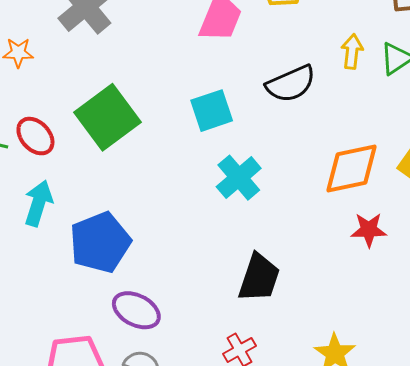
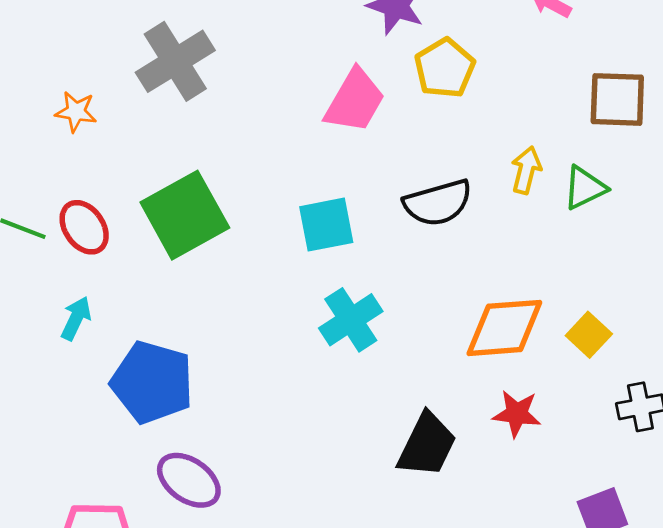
cyan arrow: (38, 203) -> (76, 318), size x0.7
blue pentagon: (100, 242) -> (152, 382), turned 30
black trapezoid: (259, 278) -> (427, 445), moved

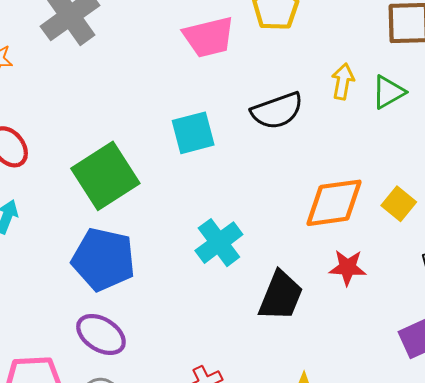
pink trapezoid: (355, 101) -> (209, 37), turned 50
green square: (185, 215) -> (105, 176), moved
cyan cross: (351, 320) -> (219, 243), moved
blue pentagon: (152, 382) -> (103, 259), moved

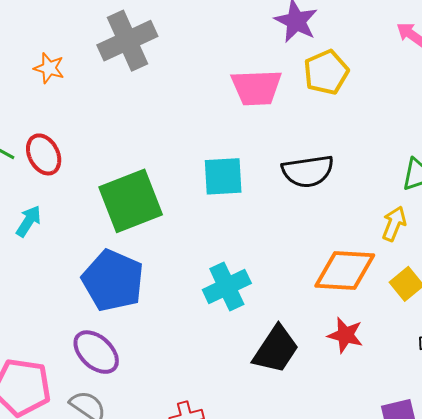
yellow arrow: (343, 81) -> (394, 224), moved

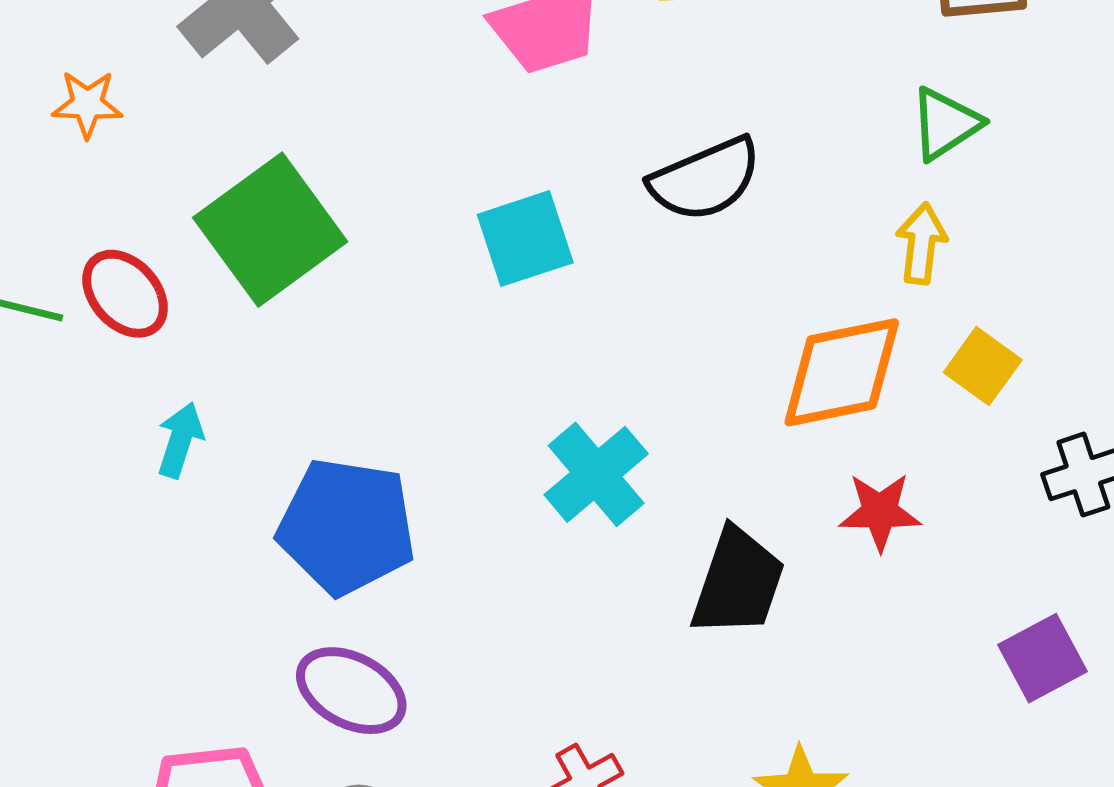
green square: (131, 201) -> (270, 230), moved
cyan arrow: (29, 221) -> (180, 440), moved

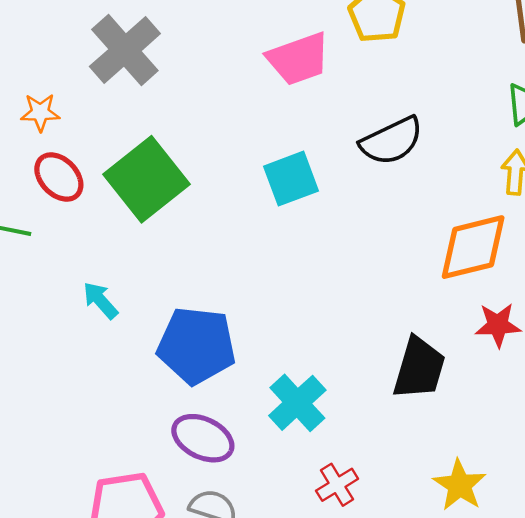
red ellipse: (125, 294) -> (59, 177), moved
cyan arrow: (180, 440) -> (100, 300), turned -57
cyan cross: (596, 474) -> (297, 403), moved

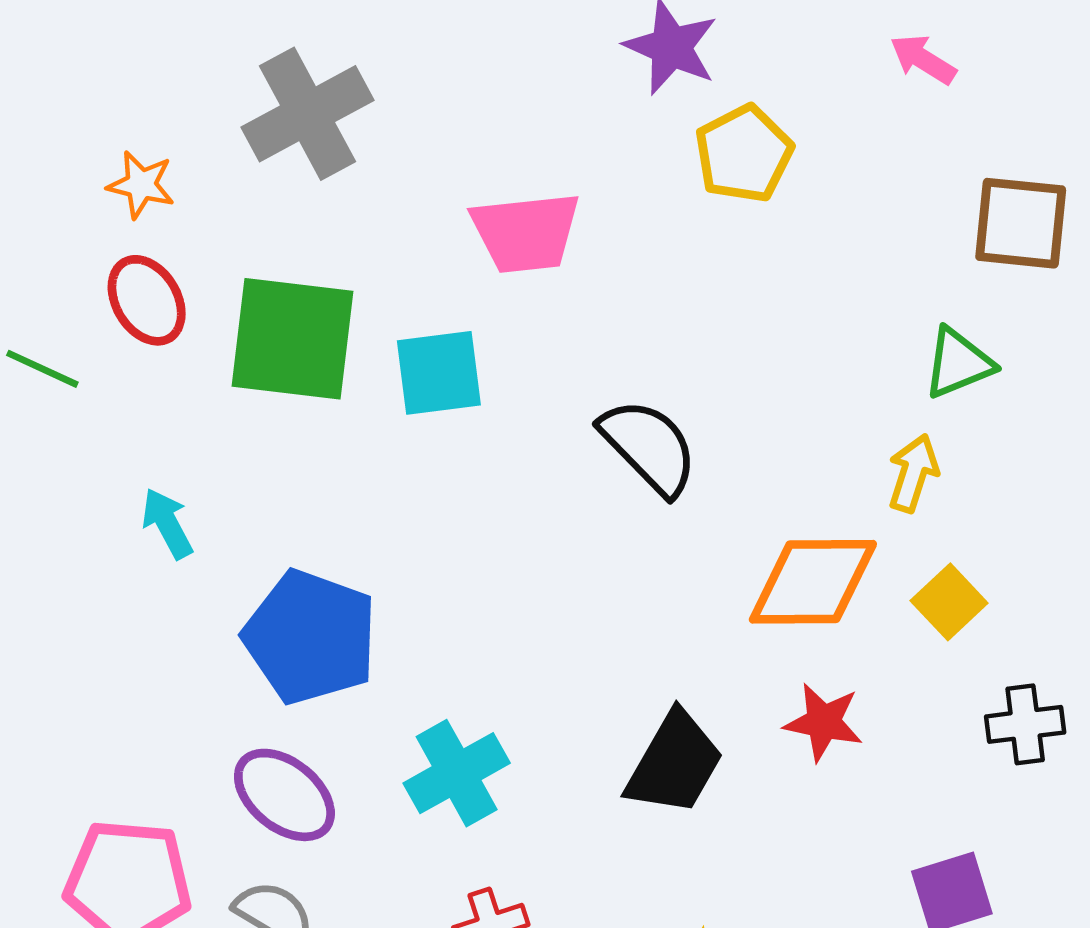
pink trapezoid: (298, 59) -> (526, 232), moved
black semicircle: (392, 141) -> (649, 447), moved, turned -122
green square: (147, 179) -> (293, 339), turned 32
cyan square: (291, 179) -> (439, 373), moved

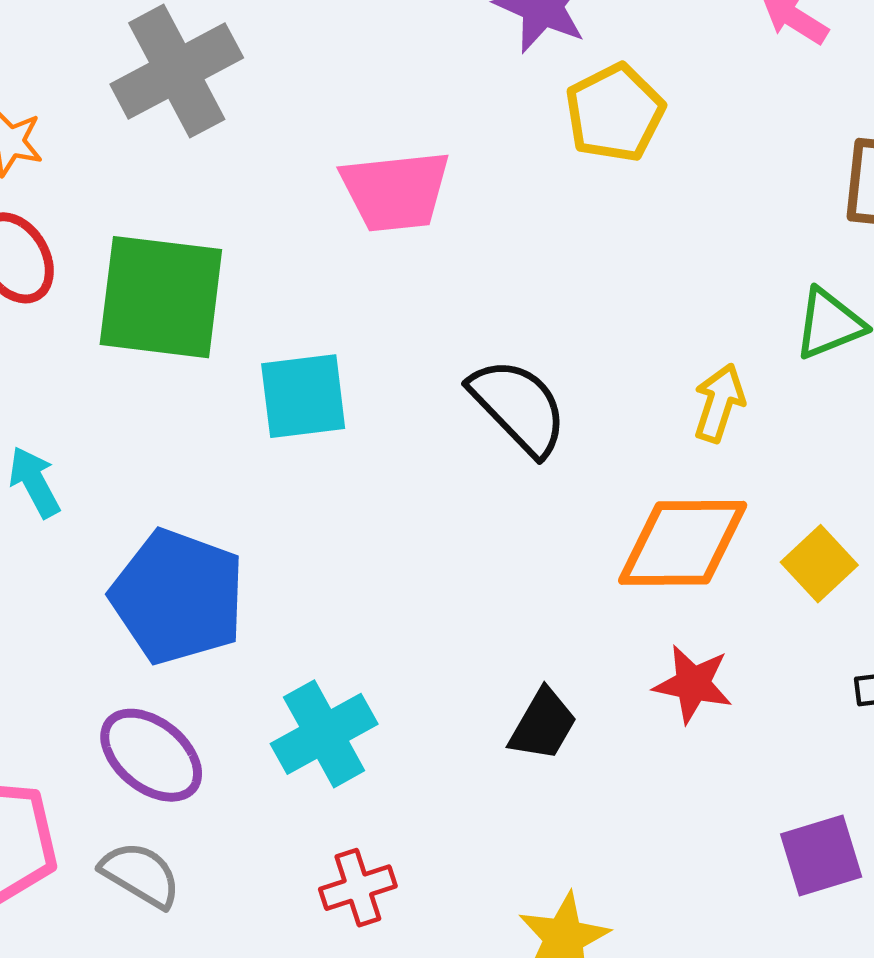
cyan square: (439, 373) -> (303, 396), moved
yellow arrow: (913, 473) -> (719, 403), moved
black trapezoid: (674, 763) -> (543, 725), size x0.7

